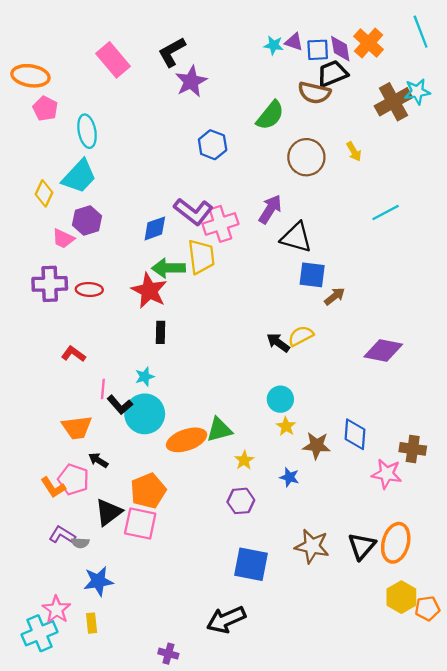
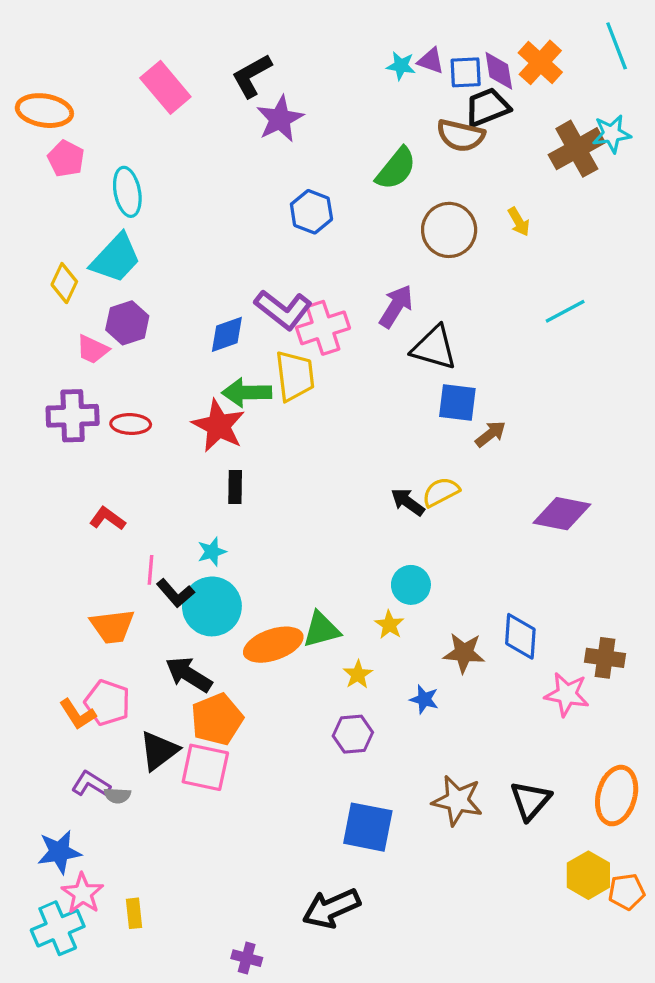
yellow star: (286, 426) -> (389, 625), moved
black arrow: (98, 460) -> (189, 674), moved, size x1.6
orange ellipse: (396, 543) -> (617, 796), moved
blue star: (98, 581) -> (59, 852), moved

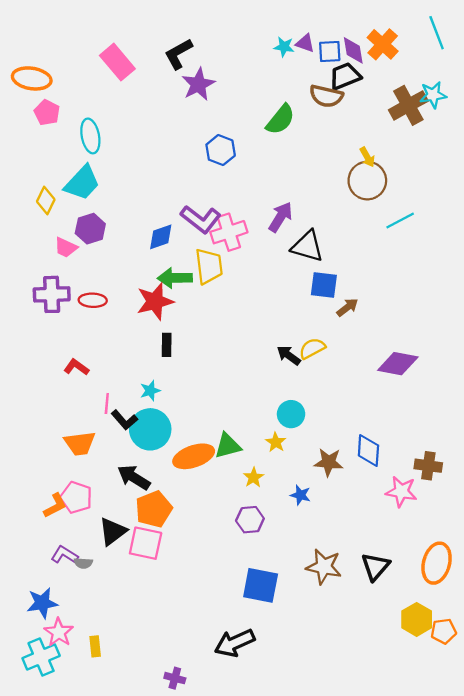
brown circle: (449, 230) -> (367, 181), moved
red star: (219, 426) -> (155, 301), turned 30
orange L-shape: (78, 714) -> (55, 506), turned -84

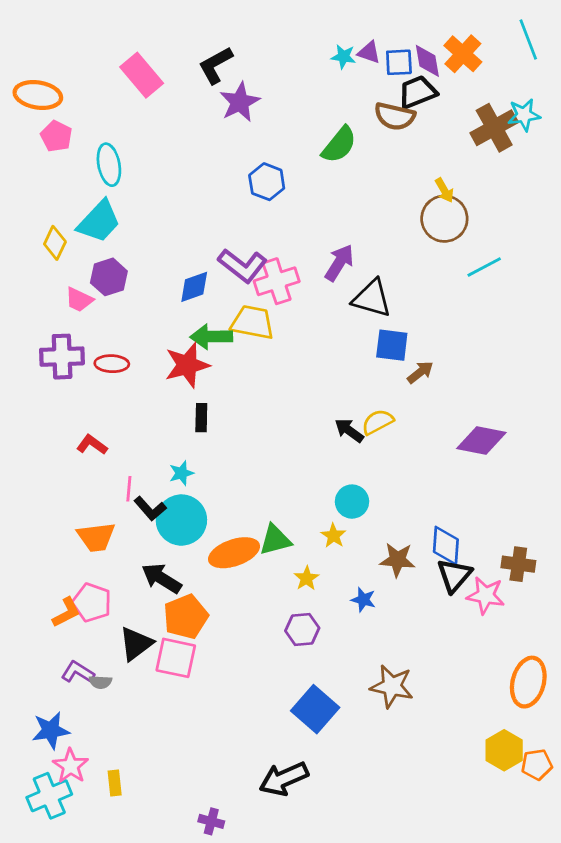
yellow trapezoid: (209, 266) -> (252, 322), turned -72
black triangle: (376, 567) -> (454, 575), moved
blue square: (261, 585) -> (315, 709), turned 30

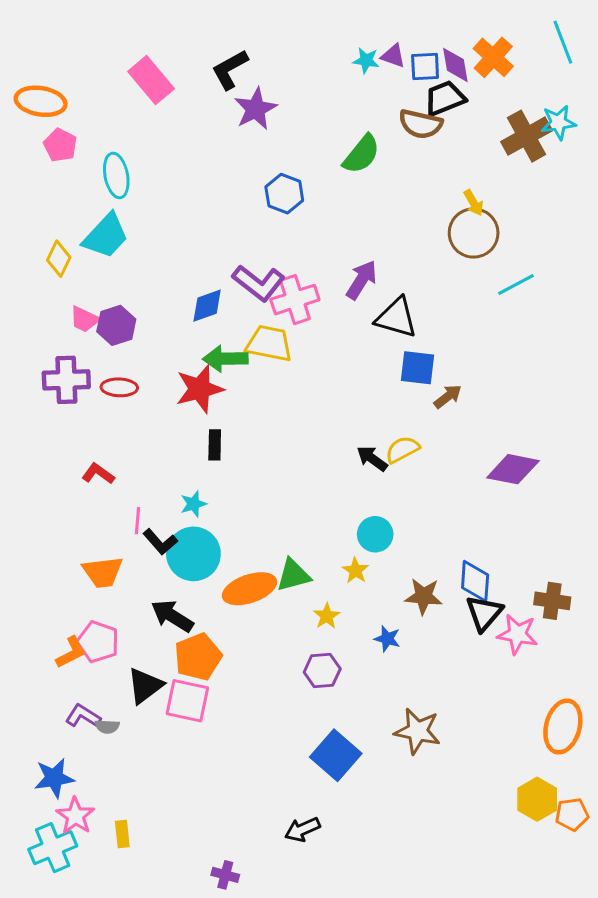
purple hexagon: (109, 277) -> (116, 325), moved
black arrow: (284, 779) -> (302, 829), size x0.7

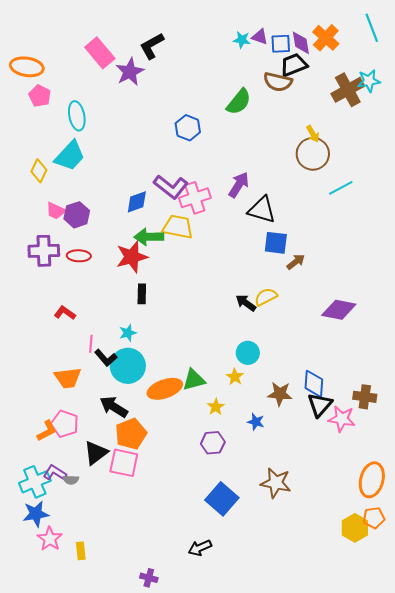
purple star: (256, 109) -> (130, 72), moved
orange pentagon: (572, 814) -> (374, 518), moved
cyan cross: (53, 848) -> (35, 482), moved

